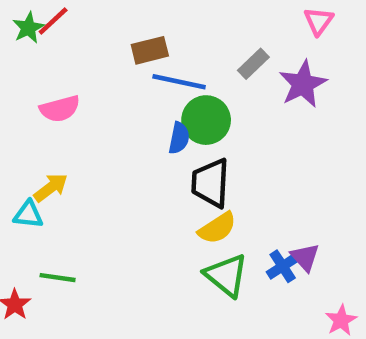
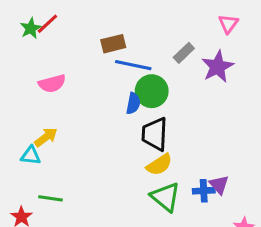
blue cross: (283, 266) -> (204, 191), turned 30

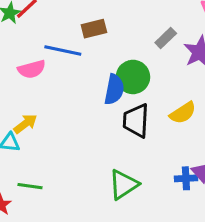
blue line: (133, 65) -> (63, 50), moved
blue semicircle: (133, 103) -> (114, 89), size x1.4
yellow semicircle: (159, 165) -> (183, 113), moved
green triangle: (165, 197) -> (124, 185), moved, turned 48

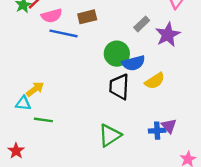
pink semicircle: (32, 69) -> (52, 16), moved
blue semicircle: (114, 89) -> (133, 63), moved, turned 65
green line: (30, 186) -> (43, 120), moved

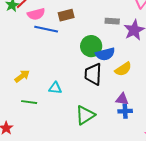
gray rectangle: (142, 24) -> (112, 21), turned 48
cyan triangle: (23, 103) -> (55, 88), moved
purple triangle: (169, 126) -> (122, 99), moved, turned -40

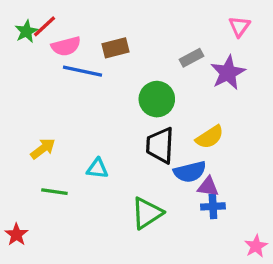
gray rectangle: (112, 21) -> (192, 58), turned -32
blue semicircle: (105, 54) -> (190, 172), moved

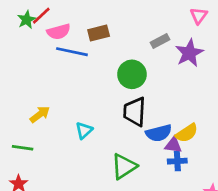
yellow semicircle: (210, 137) -> (187, 133), moved
cyan triangle: (97, 168) -> (84, 130), turned -48
green line: (54, 192) -> (23, 148), moved

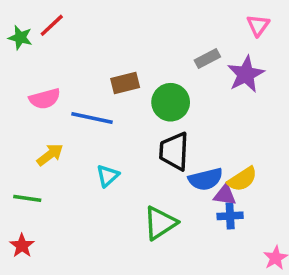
green star: (27, 20) -> (20, 38), moved, turned -30
pink semicircle: (59, 32) -> (45, 99), moved
brown rectangle: (99, 33) -> (125, 83), moved
blue line: (72, 52) -> (92, 118), moved

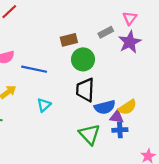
pink triangle: (258, 25) -> (130, 18), moved
brown rectangle: (125, 83) -> (69, 40), moved
green triangle: (160, 223) -> (90, 134), moved, turned -40

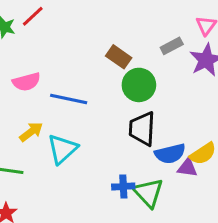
brown rectangle: (69, 40) -> (119, 57), turned 49
cyan triangle: (44, 105) -> (62, 149), moved, size x1.5
blue cross: (120, 130) -> (123, 186), moved

